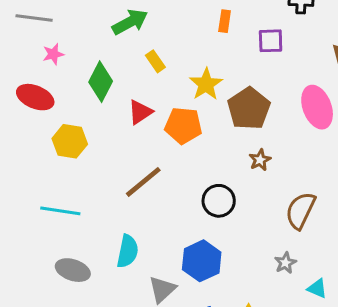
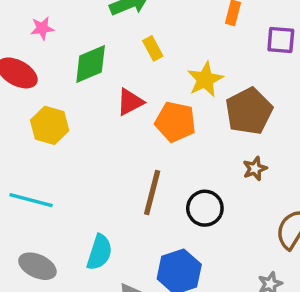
green diamond: (101, 82) -> (91, 64), turned 33
brown line: (143, 182) -> (152, 192), moved, turned -42

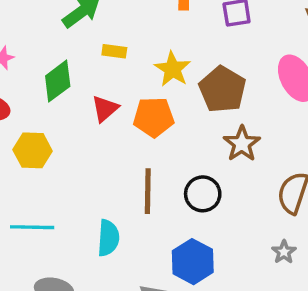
yellow rectangle: (153, 48) -> (114, 51), turned -40
brown star: (255, 169) -> (242, 144), size x1.5
cyan semicircle: (99, 252) -> (108, 238), moved

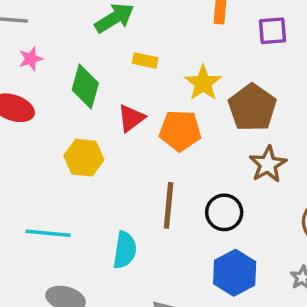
green diamond: (58, 81) -> (85, 87), turned -42
yellow hexagon: (33, 150) -> (84, 158), moved
blue hexagon: (193, 262) -> (235, 273), moved

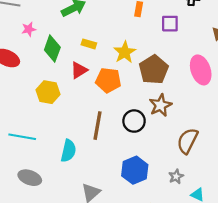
pink star: (31, 59) -> (29, 29), moved
yellow rectangle: (145, 60) -> (89, 44), moved
black circle: (224, 212) -> (134, 121), moved

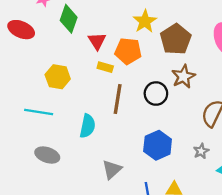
yellow rectangle: (89, 44) -> (105, 67), moved
red triangle: (79, 70) -> (97, 41), turned -30
yellow hexagon: (48, 92) -> (58, 77), moved

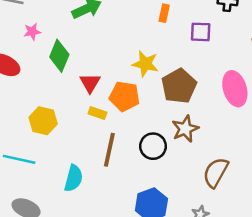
yellow star: (145, 21) -> (145, 64), turned -30

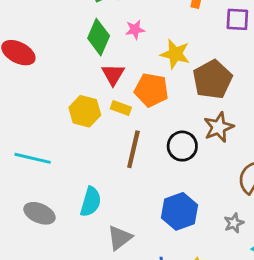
pink star: (32, 32) -> (135, 30), moved
green diamond: (59, 56) -> (99, 37), moved
yellow hexagon: (43, 121) -> (85, 111), moved
cyan semicircle: (73, 178) -> (91, 202), moved

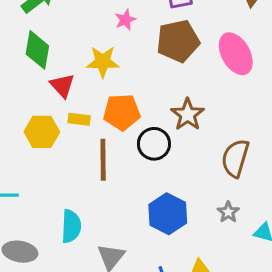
pink star: (135, 30) -> (125, 20), moved
yellow star: (175, 54) -> (103, 62), moved
brown pentagon: (212, 79) -> (178, 41), moved, turned 30
orange pentagon: (151, 90) -> (122, 112), moved

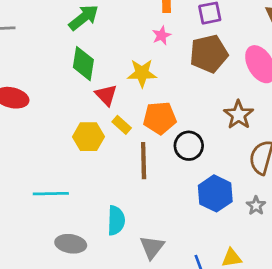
brown star: (188, 115) -> (239, 115), moved
yellow rectangle: (79, 119) -> (122, 125), turned 36
blue hexagon: (168, 214) -> (215, 193), moved

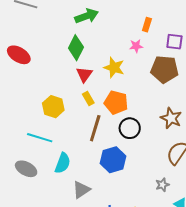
brown star: (239, 115) -> (171, 118), turned -30
yellow hexagon: (88, 137) -> (53, 107), moved
blue hexagon: (215, 193) -> (113, 160), moved
cyan line: (51, 194) -> (40, 138), moved

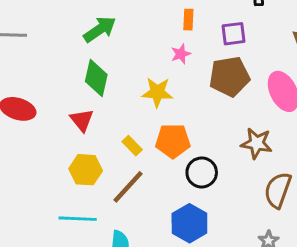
red triangle: (84, 74) -> (82, 120), moved
brown line: (95, 128) -> (128, 187), moved, turned 40

